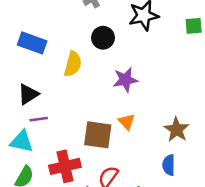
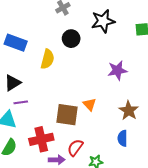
purple star: (125, 80) -> (117, 70), moved

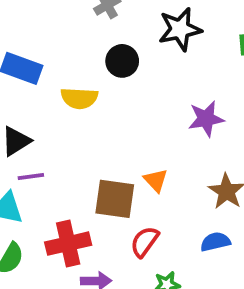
yellow semicircle: (47, 59) -> (79, 98), turned 78
blue semicircle: (122, 138) -> (215, 242), turned 77
red semicircle: (75, 148) -> (145, 242), moved

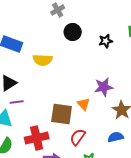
black star: (180, 29) -> (106, 41), moved, size x0.6
black circle: (122, 61) -> (73, 32), moved
purple star: (206, 119) -> (104, 87), moved

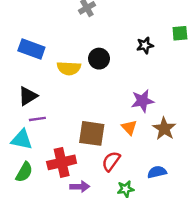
black circle: (73, 32) -> (99, 59), moved
orange triangle: (84, 104) -> (129, 127), moved
blue semicircle: (116, 137) -> (157, 172), moved

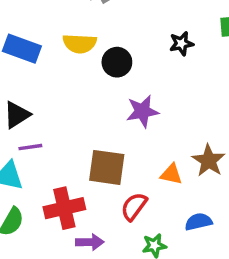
yellow semicircle: (69, 68) -> (80, 43), moved
purple star: (142, 101) -> (142, 111), moved
orange triangle: (129, 127) -> (171, 174), moved, turned -35

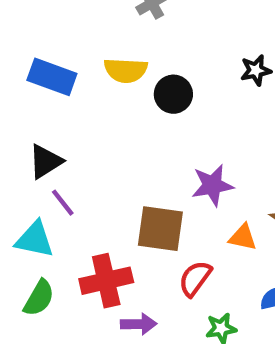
purple star: (142, 111) -> (212, 185), moved
purple line: (30, 147) -> (63, 203), turned 60

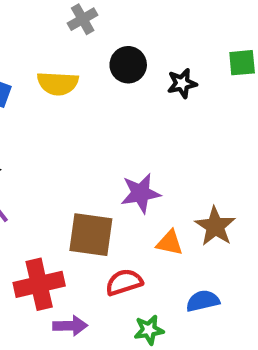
black circle: (173, 94) -> (128, 65), moved
red semicircle: (195, 278) -> (124, 282), turned 36

